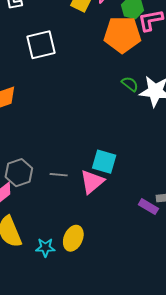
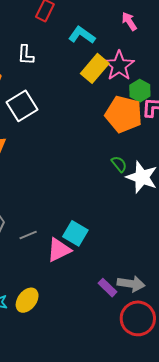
white square: (41, 45) -> (22, 106), moved, turned -32
gray line: (59, 175) -> (28, 235), turned -42

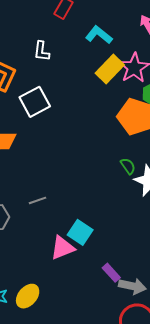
gray line: (28, 235) -> (38, 200), moved
purple rectangle: (108, 288) -> (111, 273), moved

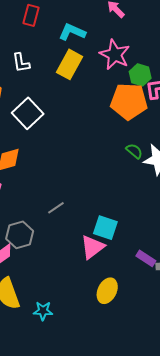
yellow rectangle: (110, 69) -> (70, 64), moved
yellow ellipse: (28, 296) -> (107, 291), moved

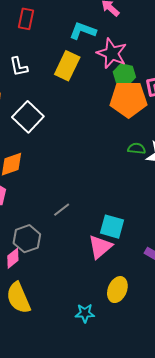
cyan L-shape: (72, 32) -> (83, 31), moved
green hexagon: (140, 75) -> (124, 75), moved
green semicircle: (134, 151) -> (137, 149), turned -30
cyan star: (43, 311) -> (85, 313), moved

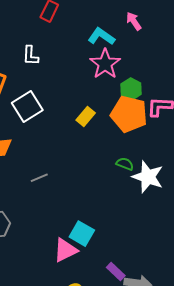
pink star: (112, 53) -> (105, 64), moved
yellow rectangle: (67, 66) -> (86, 116), moved, size x0.7
gray line: (62, 210) -> (39, 178), moved

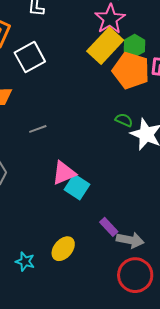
yellow rectangle: (86, 116) -> (105, 46), moved, size x1.8
pink triangle: (65, 250) -> (64, 173), moved

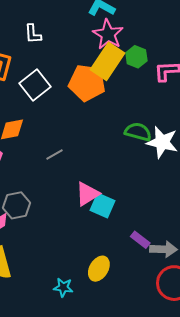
orange pentagon: (131, 70) -> (87, 83), moved
green semicircle: (124, 120) -> (138, 132), size x1.5

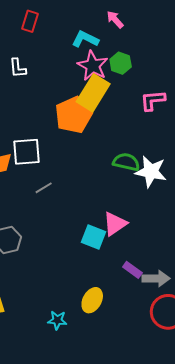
green hexagon: (136, 57) -> (121, 63), moved
orange pentagon: (87, 83) -> (73, 115), turned -30
white square: (35, 85) -> (27, 152), moved, turned 36
pink triangle: (87, 194) -> (115, 224), moved

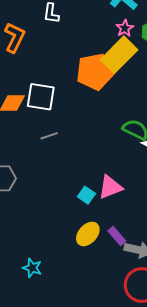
pink star: (93, 66) -> (125, 28), size x0.6
cyan square: (94, 237) -> (86, 195), size x0.7
yellow ellipse: (92, 300) -> (88, 234), moved

